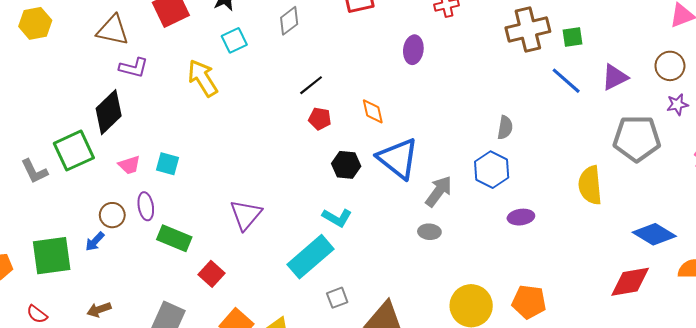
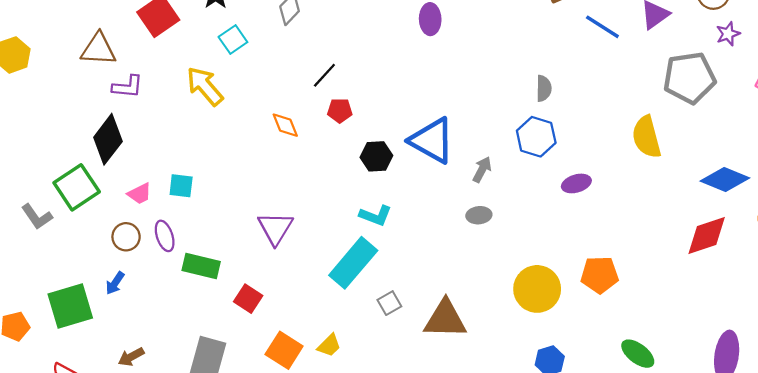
orange diamond: (373, 111) -> (285, 125), moved
gray arrow: (439, 191) -> (482, 169), size x0.7
brown circle: (112, 215) -> (126, 237), moved

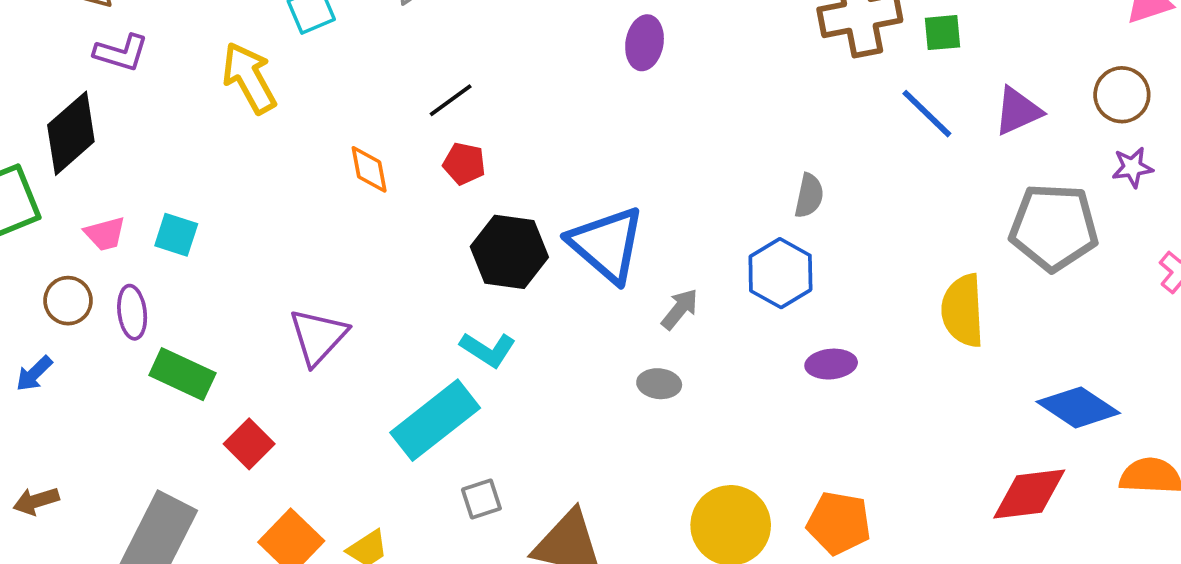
black hexagon: (376, 156) -> (509, 252), size x1.4

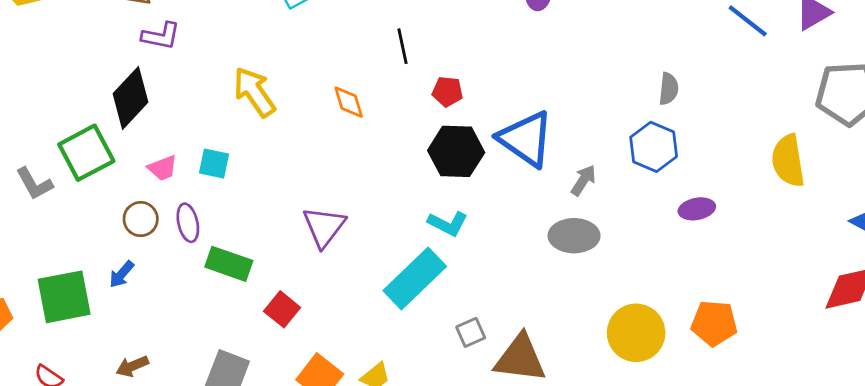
yellow arrow: (249, 78) -> (254, 92), moved
black line: (451, 100) -> (403, 46), turned -60
red pentagon: (464, 164) -> (448, 92), moved
gray ellipse: (659, 384) -> (574, 236), size x1.6
gray square: (481, 499) -> (471, 332), moved

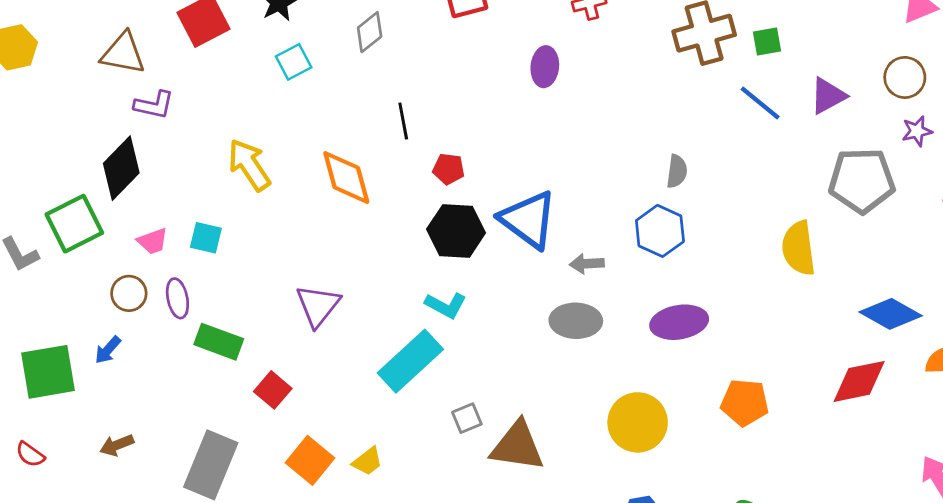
orange diamond: (349, 102) -> (346, 178), size x1.6
gray arrow: (583, 180) -> (587, 264), turned -128
purple ellipse: (697, 209) -> (679, 322), moved, size x1.5
orange pentagon: (714, 323) -> (745, 403), moved

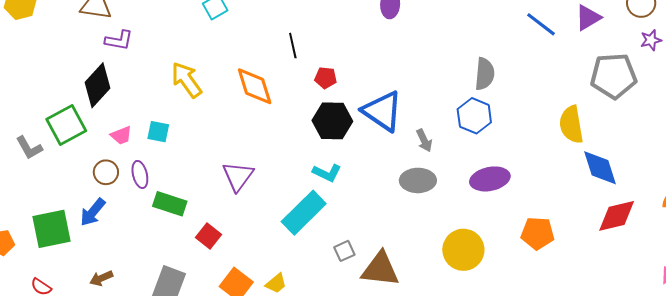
gray semicircle: (677, 171) -> (485, 74), size x1.4
gray arrow: (587, 264) -> (424, 140), turned -110
blue diamond: (891, 314) -> (600, 168), moved, turned 45
blue arrow: (108, 350) -> (93, 212), size x1.4

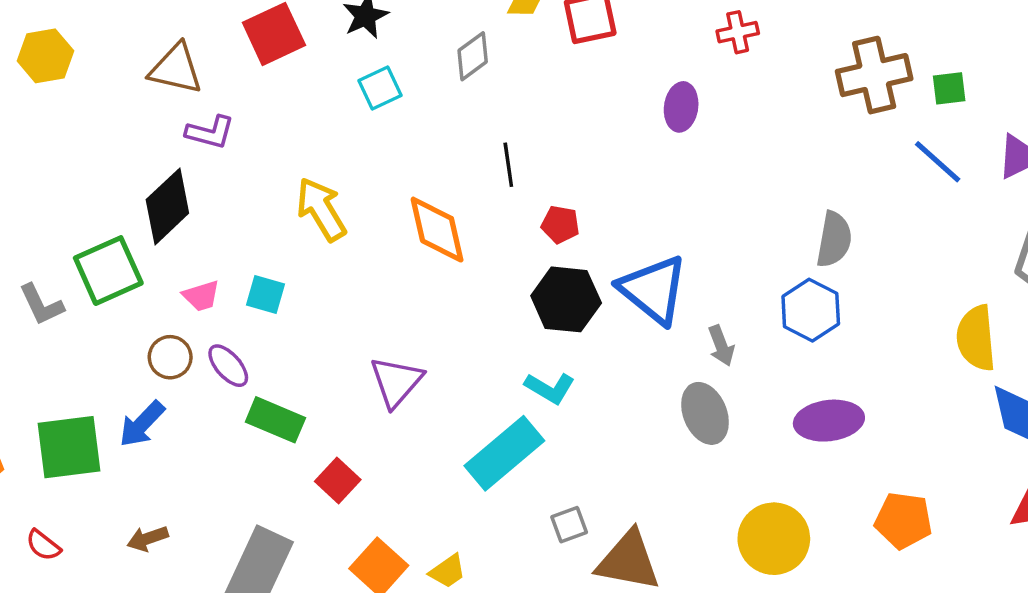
purple ellipse: (140, 175) -> (228, 366), turned -32
gray ellipse: (418, 180) -> (705, 413), turned 64

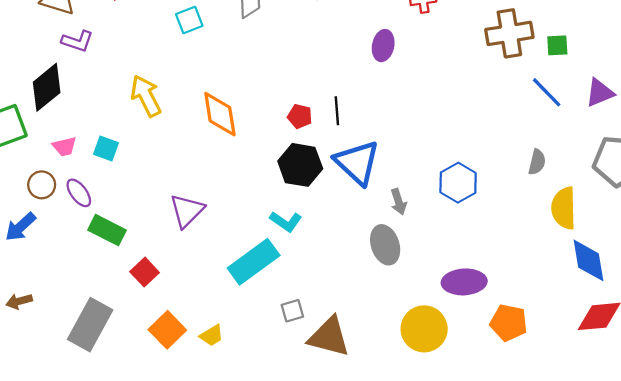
black line: (508, 165) -> (337, 111), moved
gray semicircle: (834, 239) -> (537, 162), moved, size x0.7
purple ellipse: (829, 421) -> (464, 282), moved

